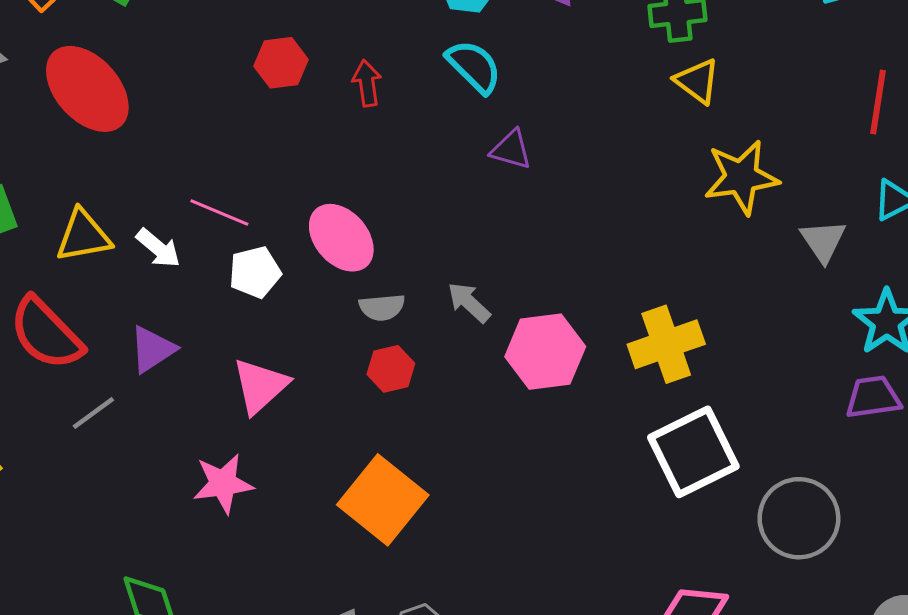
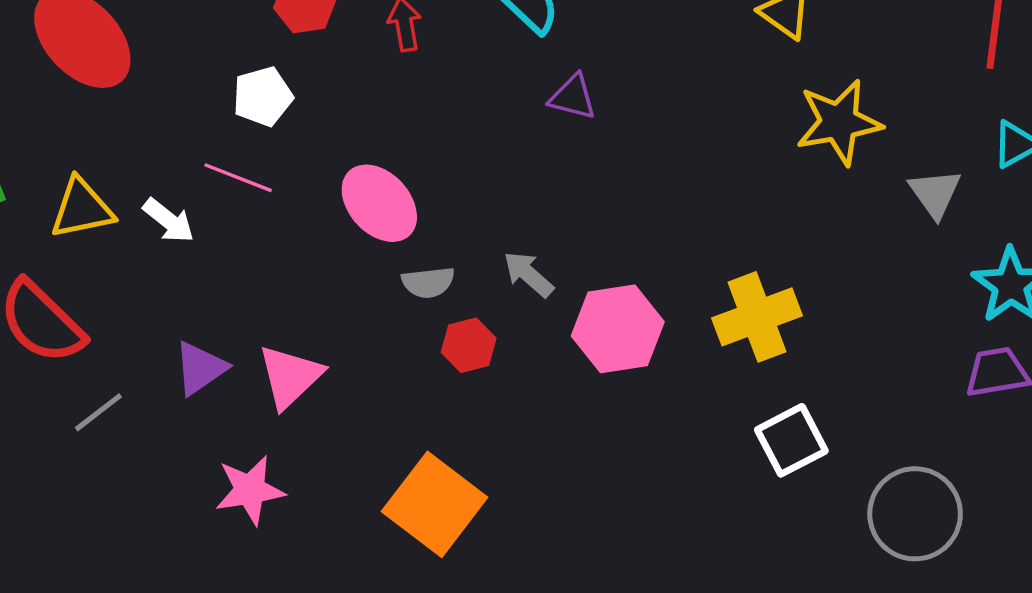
white pentagon: (255, 272) -> (263, 97), moved
purple triangle: (152, 349) -> (200, 368), moved
red hexagon: (391, 369) -> (469, 345), moved
white square: (693, 452) -> (791, 440), size x0.7

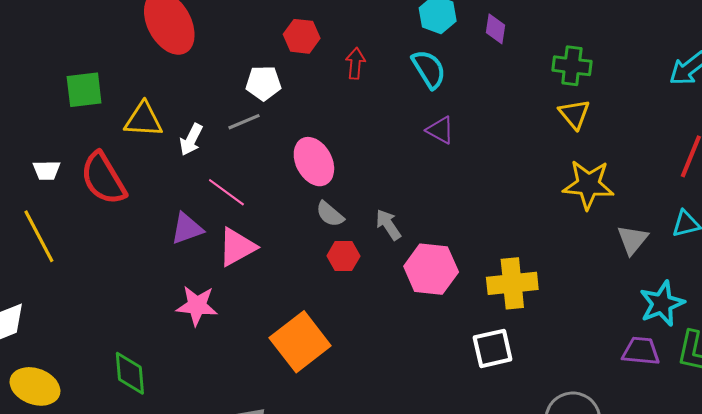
pink line: (238, 178) -> (226, 192), moved
white arrow: (169, 220) -> (191, 140), turned 64
gray semicircle: (428, 282) -> (330, 214), turned 32
gray line: (98, 412) -> (244, 122), moved
white square: (791, 440) -> (493, 348), moved

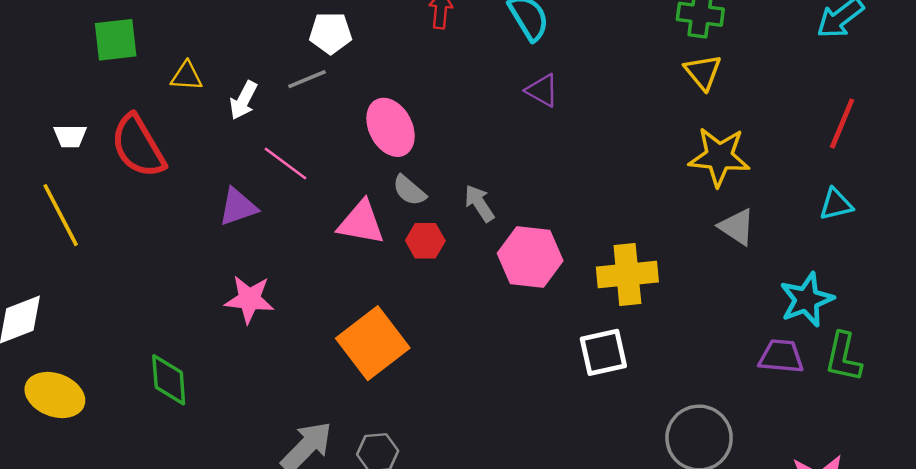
yellow triangle: (143, 120) -> (186, 76), size x0.7
gray triangle: (632, 240) -> (737, 227), moved, turned -36
pink triangle: (237, 247) -> (361, 223), moved, turned 39

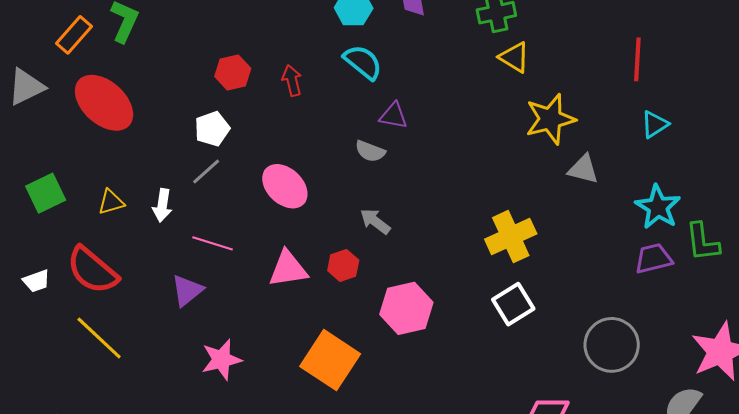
gray semicircle: (409, 190) -> (370, 151), moved
yellow line: (61, 215) -> (99, 338), moved
pink hexagon: (530, 257) -> (406, 308), moved

